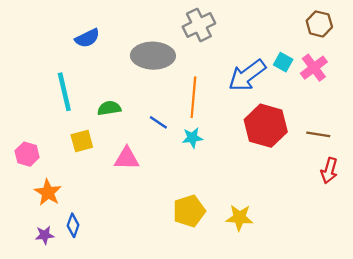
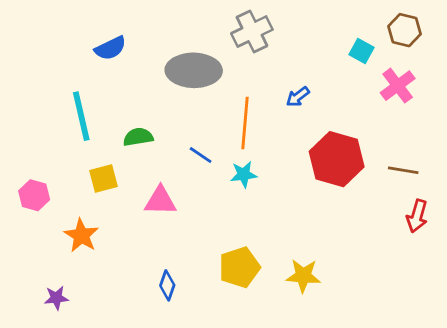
cyan square: (283, 62) -> (362, 51), moved
blue arrow: (247, 75) -> (298, 97), moved, size x0.5
orange star: (48, 192) -> (81, 235), moved
blue diamond: (73, 225) -> (167, 285), moved

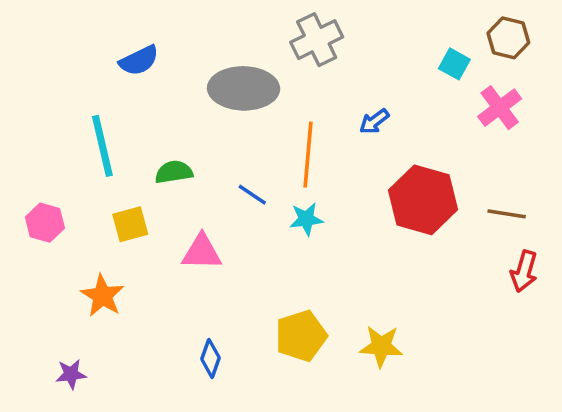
pink hexagon: (34, 195) -> (45, 223), moved

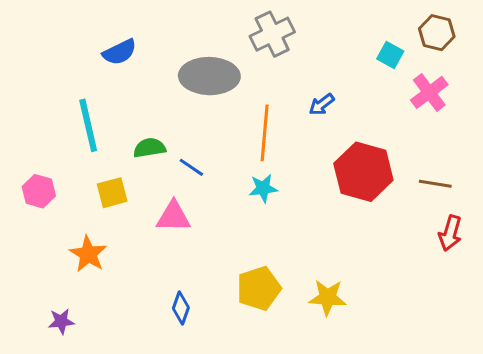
blue line: (252, 195) -> (191, 167), moved

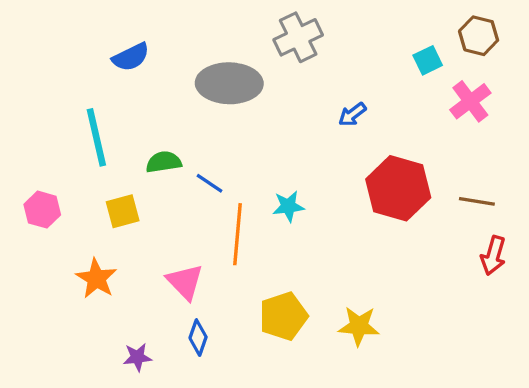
cyan square: (390, 55) -> (428, 60), turned 35
orange line: (265, 133) -> (237, 234), moved
pink triangle: (173, 217) -> (185, 282), moved, turned 45
purple star: (61, 321) -> (137, 357), moved

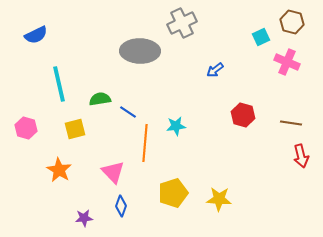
blue semicircle: (131, 57) -> (36, 35), moved
pink cross: (470, 101) -> (287, 62), turned -30
red hexagon: (398, 188) -> (243, 115), size x0.6
red arrow: (493, 256) -> (301, 156), turned -30

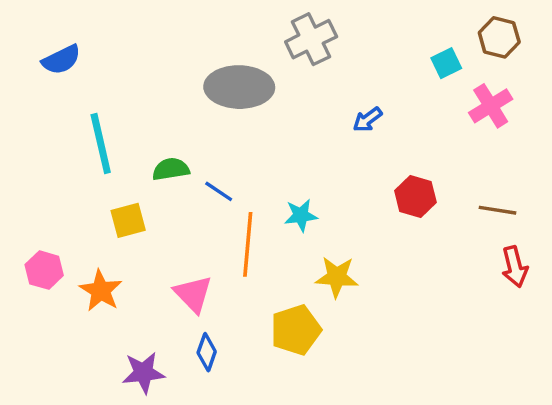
pink cross: (287, 62) -> (491, 106), turned 35
pink hexagon: (26, 128) -> (44, 270), moved
yellow star: (219, 199) -> (337, 277), moved
purple star: (84, 218) -> (143, 373), size x1.4

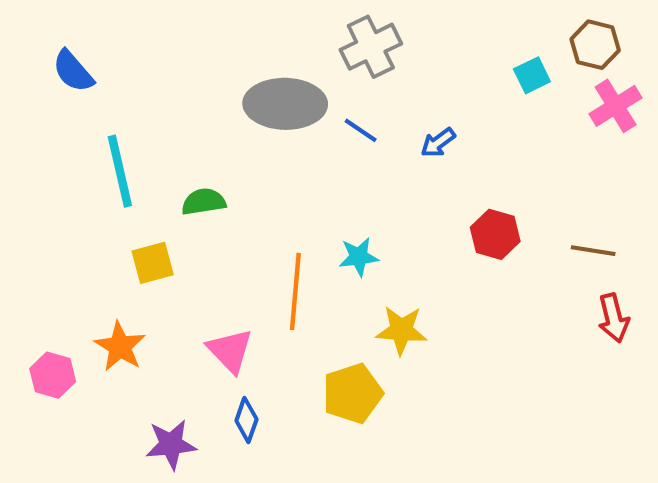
blue semicircle: (61, 60) -> (73, 71), turned 75
pink cross: (491, 106) -> (616, 106), moved
blue line: (219, 191) -> (361, 130), moved
pink hexagon: (44, 270) -> (53, 375), moved

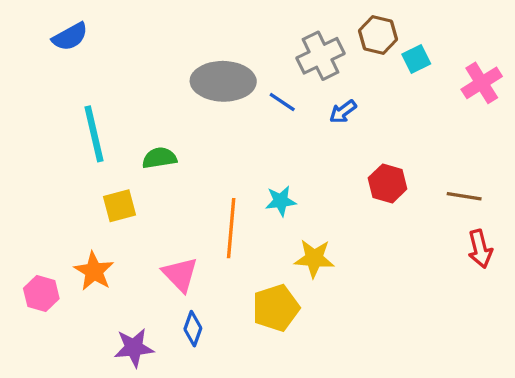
brown hexagon: (595, 45) -> (378, 35), moved
gray cross: (371, 47) -> (321, 56), moved
blue semicircle: (73, 71) -> (70, 37), moved, turned -78

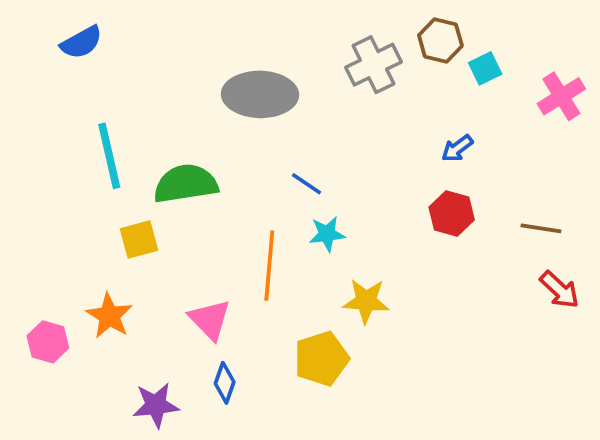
blue line: (282, 102) -> (307, 184), moved
blue arrow: (343, 112) -> (457, 148), moved
green semicircle: (159, 158) -> (186, 184), size x1.6
red arrow: (480, 249) -> (560, 290), turned -33

